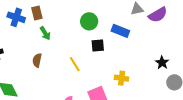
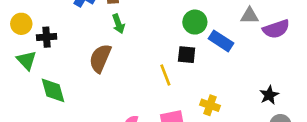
green circle: (89, 21) -> (195, 22), moved
brown semicircle: (37, 60) -> (100, 58), size x1.5
yellow line: (75, 64) -> (165, 75), moved

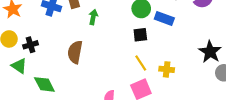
green arrow: (118, 24) -> (93, 17), moved, turned -136
yellow line: (165, 75) -> (141, 63), moved
black star: (269, 95) -> (210, 52), size x1.5

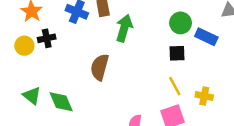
green arrow: (93, 17) -> (124, 28), size x1.5
black cross: (30, 45) -> (47, 38), moved
green triangle: (19, 66) -> (32, 96), moved

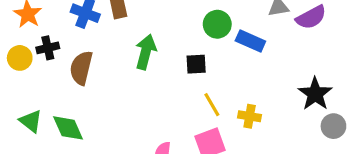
green arrow: (124, 28) -> (146, 52), moved
black square: (177, 53) -> (196, 64), moved
brown semicircle: (100, 67) -> (81, 68), moved

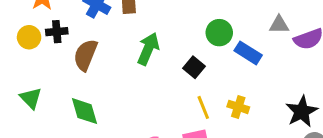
black square: (196, 64) -> (194, 67), turned 35
yellow cross: (250, 116) -> (238, 107), moved
green diamond: (68, 128) -> (84, 111), moved

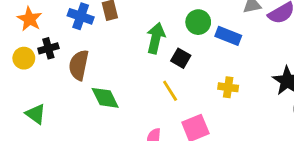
green arrow: (148, 49) -> (156, 38), moved
yellow line: (203, 107) -> (170, 91), moved
green diamond: (84, 111) -> (105, 98), moved

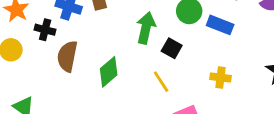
black cross: (48, 48) -> (45, 30), moved, turned 30
green diamond: (105, 98) -> (109, 72), moved, turned 76

